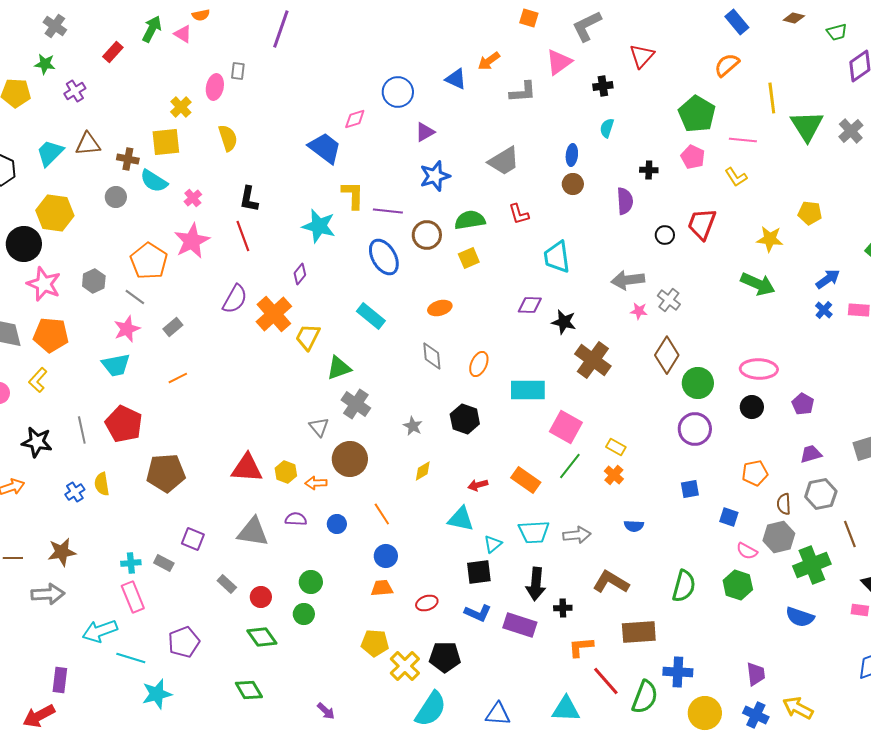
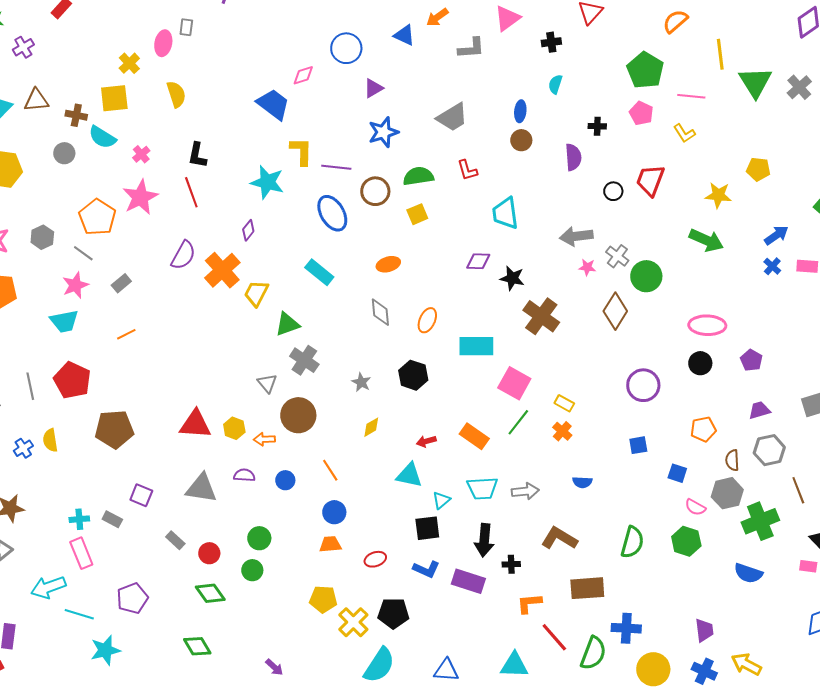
green circle: (698, 383) -> (646, 276), moved

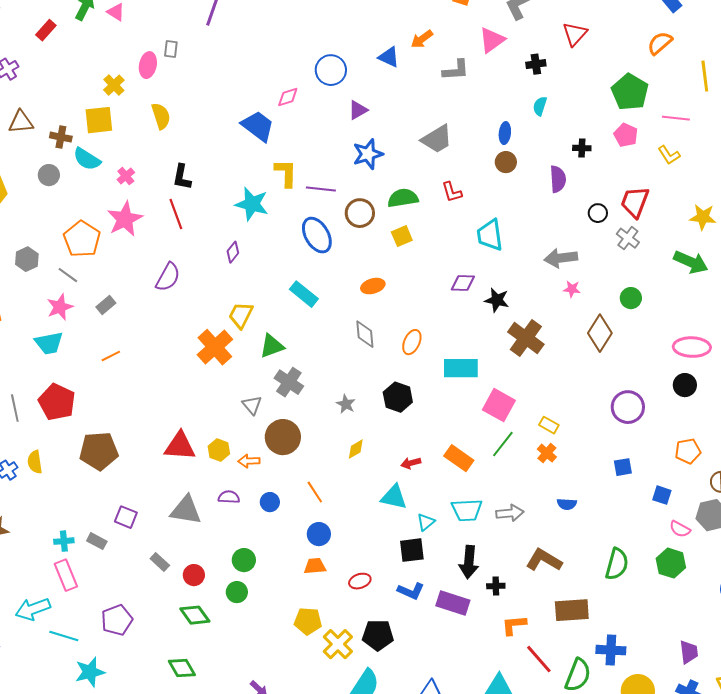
gray cross: (617, 256) -> (628, 238), moved
orange cross: (222, 270) -> (215, 347), moved
green circle: (646, 276) -> (631, 298), size x0.7

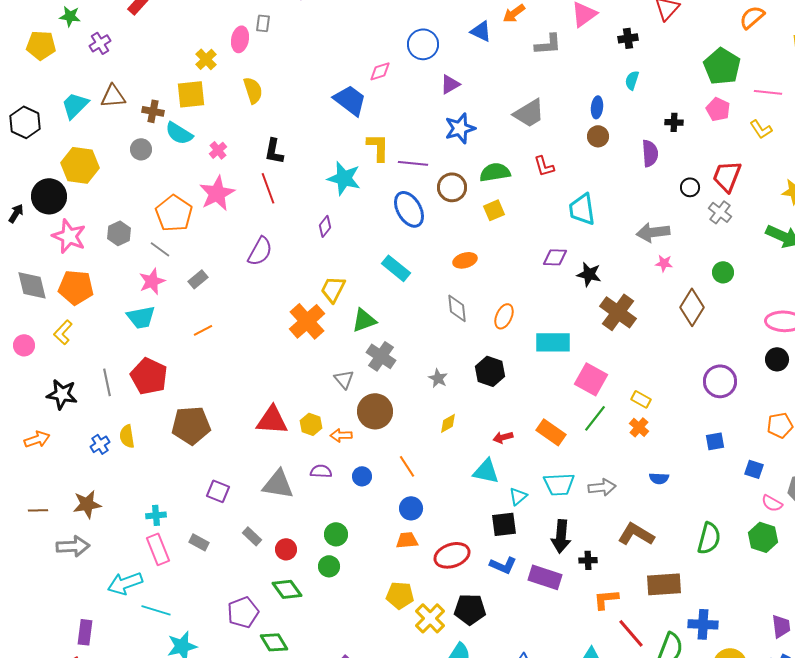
gray rectangle: (97, 541) -> (199, 542), moved
red ellipse: (360, 581) -> (452, 555), size x1.6
purple pentagon: (117, 620) -> (243, 612), moved

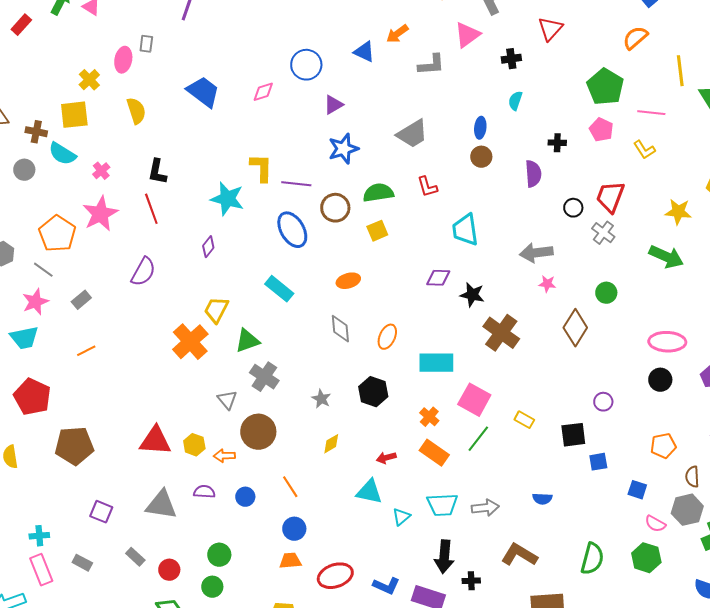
blue trapezoid: (350, 100) -> (203, 92), moved
purple circle: (720, 381) -> (603, 402), size x0.6
orange cross: (639, 427) -> (429, 417), moved
black square: (504, 524) -> (573, 435), moved

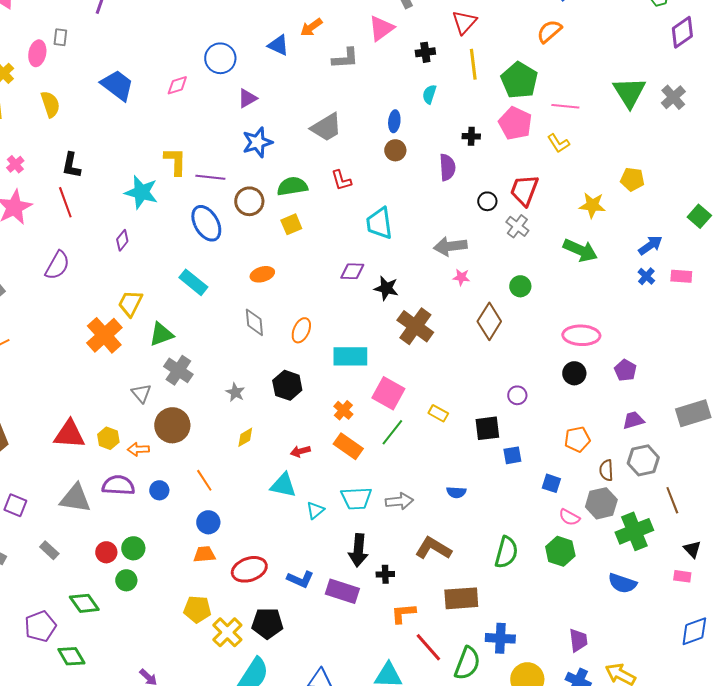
yellow line: (680, 71) -> (473, 64), moved
pink pentagon: (601, 130) -> (515, 123), size x1.4
purple semicircle: (204, 492) -> (118, 485), size x1.5
red circle: (169, 570) -> (106, 552), moved

